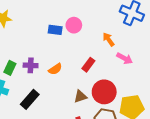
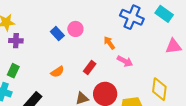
blue rectangle: (55, 30) -> (57, 34), turned 40
purple cross: (31, 65) -> (16, 41), moved

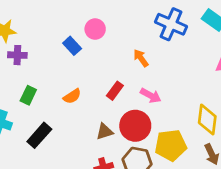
pink circle: (75, 29) -> (95, 29), moved
pink arrow: (125, 61) -> (151, 96), moved
green rectangle: (13, 71) -> (28, 95), moved

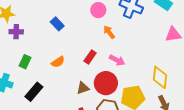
pink circle: (95, 29) -> (98, 10), moved

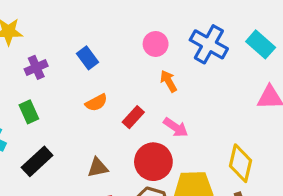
purple cross: (16, 32) -> (36, 67), moved, turned -32
green rectangle: (25, 62) -> (29, 112), turned -56
orange semicircle: (58, 62) -> (96, 103), moved
brown triangle: (83, 88) -> (98, 167), moved

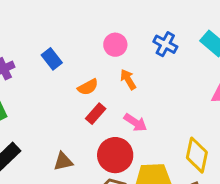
blue cross: (209, 44) -> (165, 44), size x0.7
orange semicircle: (96, 103) -> (88, 87), moved

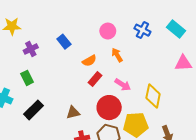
yellow diamond: (197, 155) -> (153, 96), moved

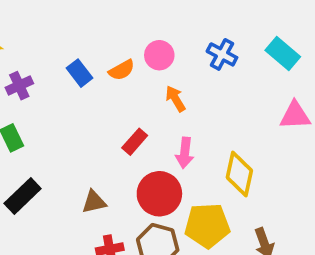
orange semicircle: (89, 61) -> (122, 70), moved
pink arrow: (123, 85) -> (185, 153), turned 63

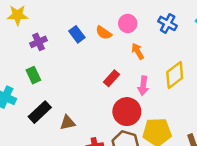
orange semicircle: (122, 70) -> (104, 33), turned 63
yellow diamond: (239, 174) -> (175, 75), moved, turned 40
brown triangle: (94, 202) -> (68, 123), moved

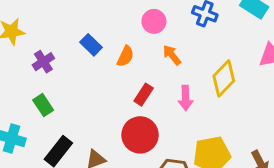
orange semicircle: (104, 33) -> (125, 56), moved, turned -91
red circle: (127, 112) -> (140, 135), moved

